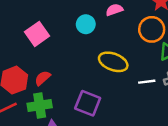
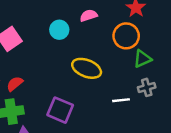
white line: (147, 82) -> (121, 100), moved

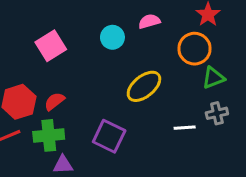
yellow ellipse: (87, 68) -> (144, 86), turned -64

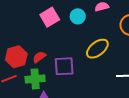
pink square: (51, 46) -> (50, 17), moved
purple square: (109, 136) -> (64, 66), moved, turned -30

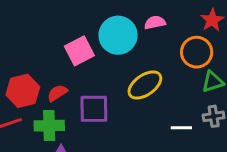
cyan circle: (78, 16) -> (118, 35), size x1.6
pink square: (50, 17) -> (79, 51), moved

